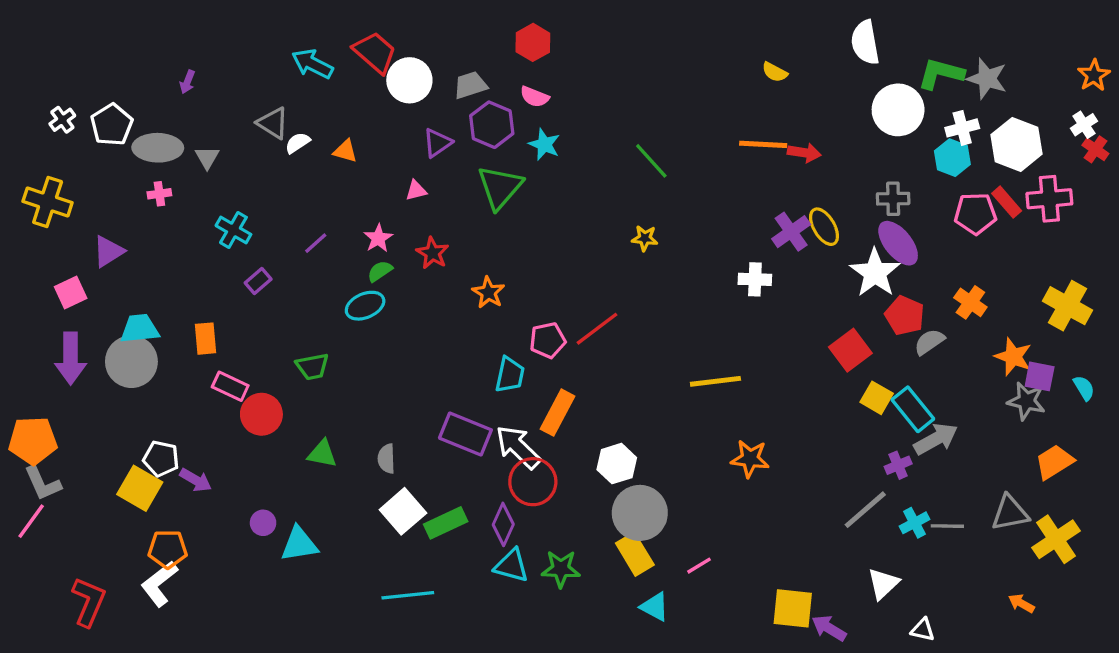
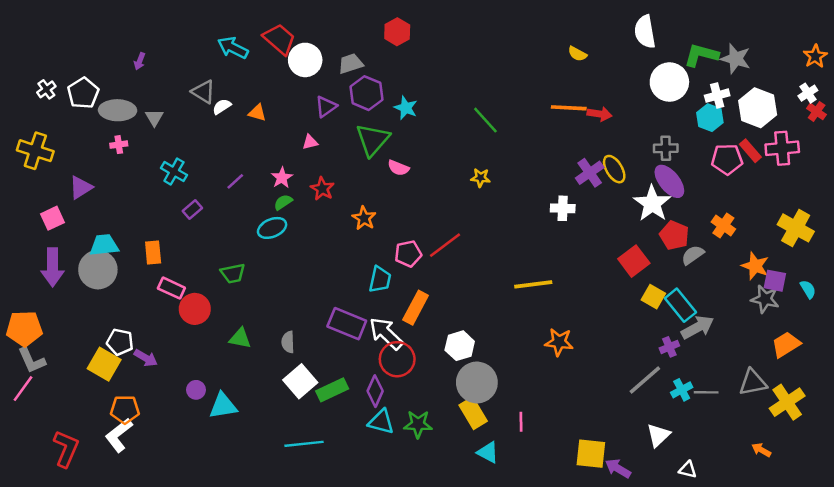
pink semicircle: (534, 97) -> (398, 168), moved
pink line: (699, 566) -> (521, 422), turned -60

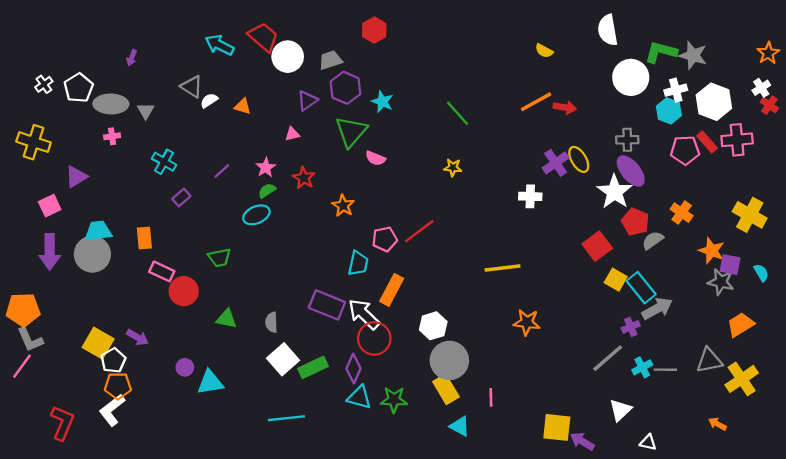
orange line: (569, 108) -> (536, 102), turned -32
white pentagon: (120, 342) -> (113, 360), moved, turned 30

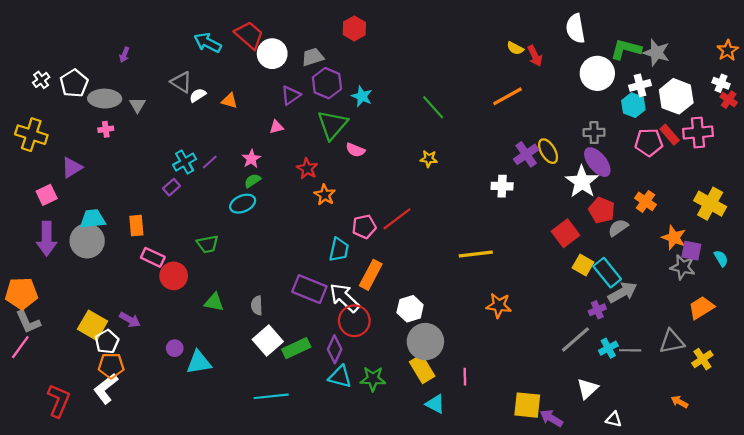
white cross: (761, 88) -> (721, 83), turned -35
red arrow: (565, 107) -> (535, 56), moved, turned 55
cyan cross: (164, 162) -> (185, 162), moved, turned 30
red star: (304, 178) -> (307, 169), moved
yellow cross: (742, 379) -> (702, 359), size x0.7

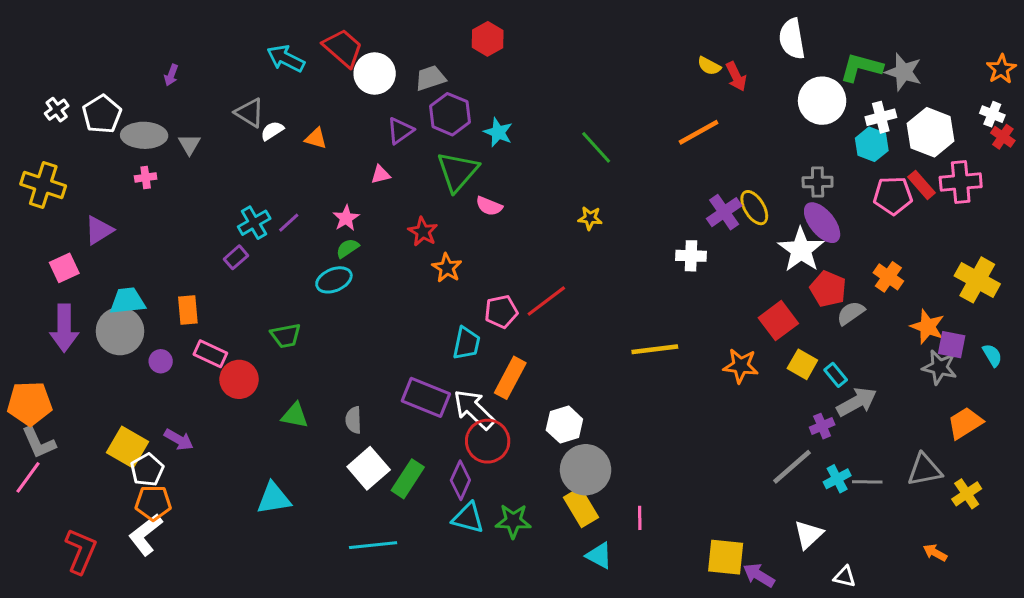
cyan rectangle: (607, 273) -> (836, 375), size x0.6
orange star: (499, 305) -> (741, 366), moved
purple circle: (175, 348) -> (161, 361), moved
green rectangle: (296, 348) -> (408, 479), turned -32

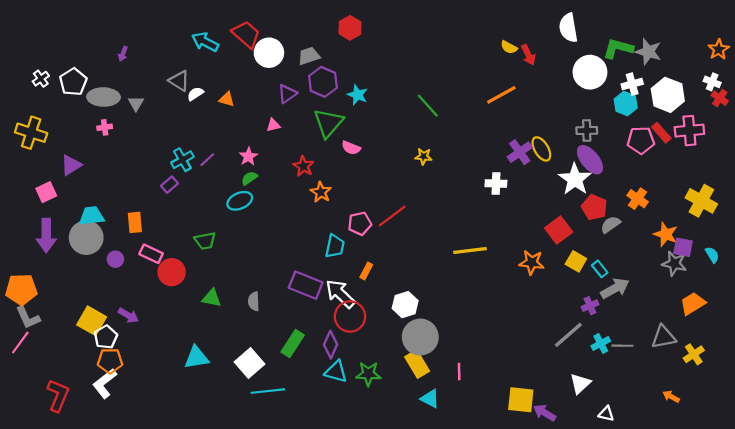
orange rectangle: (510, 378) -> (366, 271), size x0.6
white square: (369, 468) -> (249, 363), moved

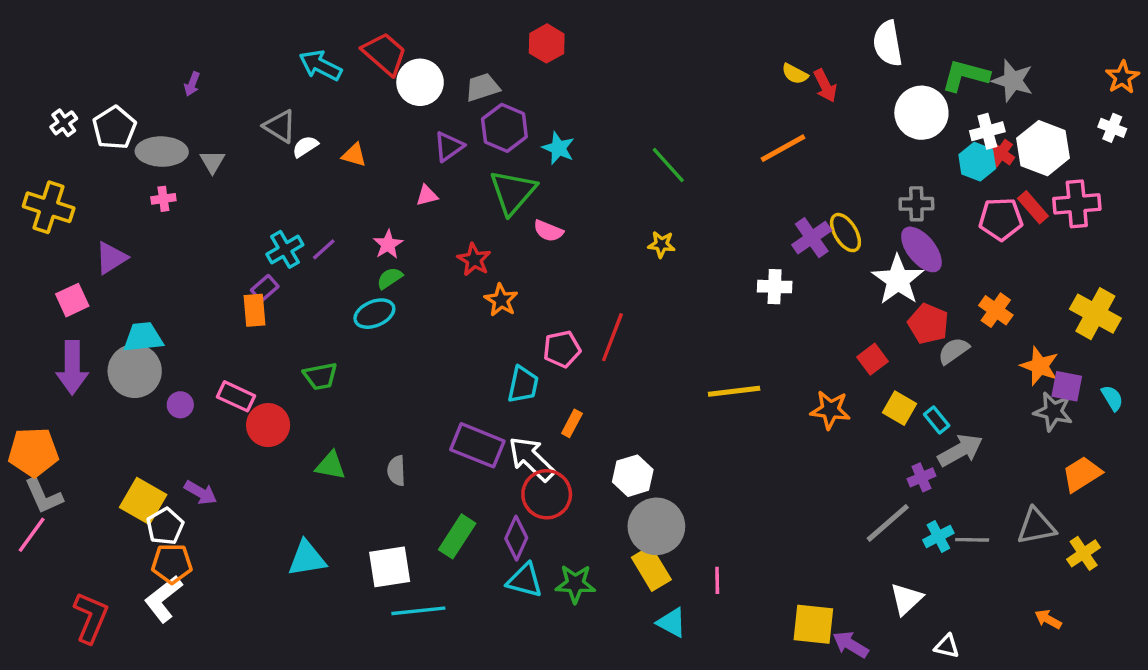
red cross: (720, 98) -> (1001, 153), moved
red line: (392, 216) -> (612, 337), turned -32
orange rectangle: (135, 222) -> (255, 310), moved
red square: (559, 230) -> (873, 359), size x0.7
white square: (249, 363) -> (390, 567), turned 32

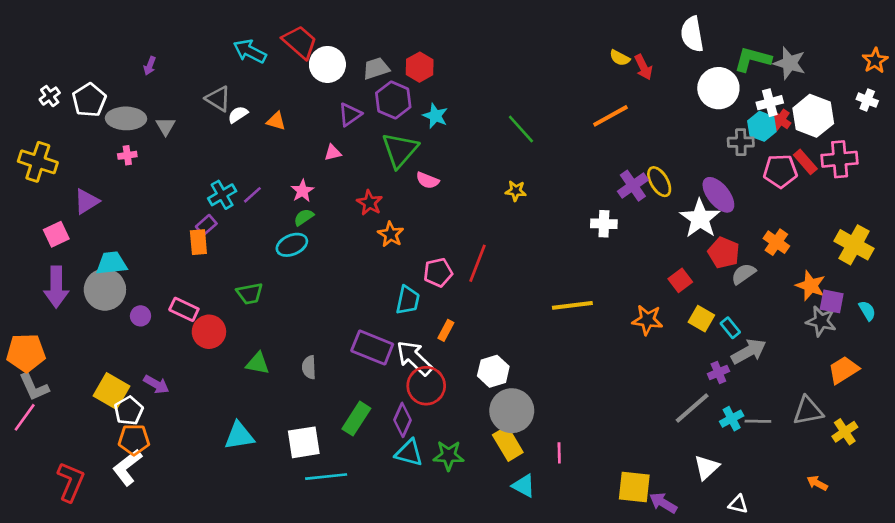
red hexagon: (547, 43) -> (420, 67), moved
gray cross: (916, 204) -> (741, 142), moved

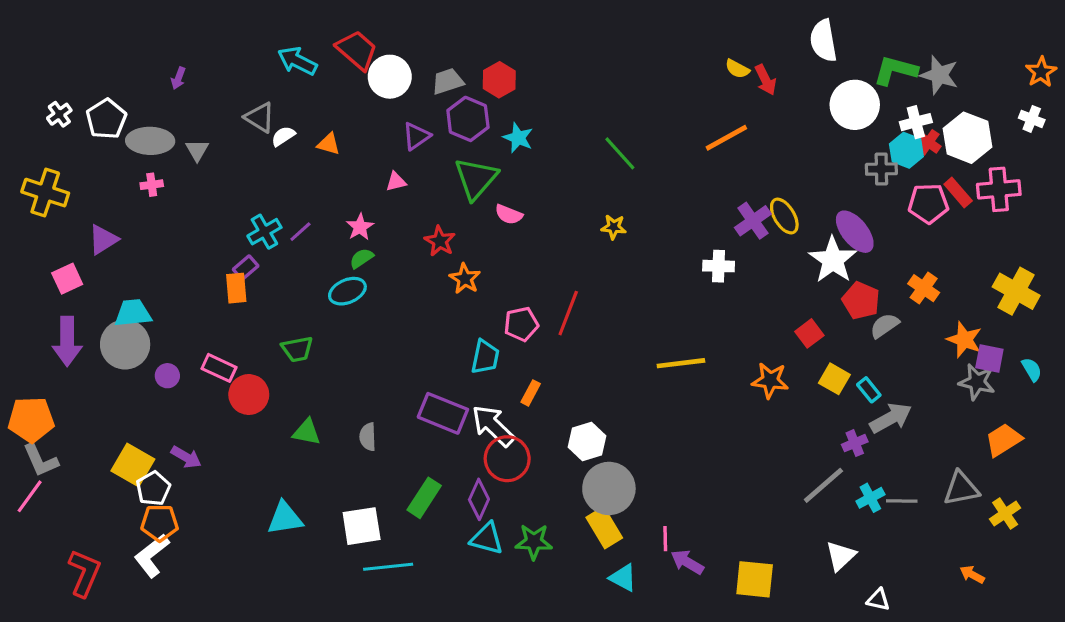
purple arrow: (663, 503) -> (687, 562), moved

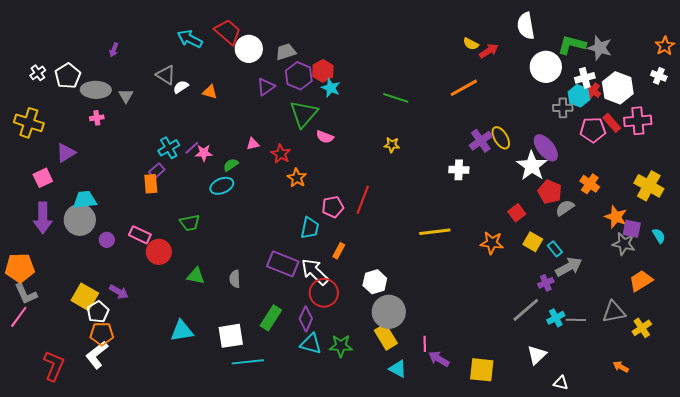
red hexagon: (499, 80) -> (323, 71), moved
red arrow: (765, 80) -> (489, 51), turned -96
green line: (620, 153) -> (396, 98), turned -30
pink triangle: (396, 182) -> (253, 144), moved
pink star: (360, 227) -> (204, 153), moved, turned 30

